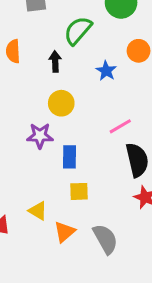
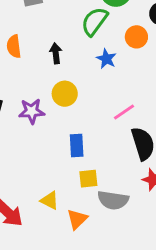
green semicircle: (78, 31) -> (95, 21), moved
purple star: (40, 136) -> (32, 111), moved
gray semicircle: (105, 239) -> (113, 200), moved, turned 132

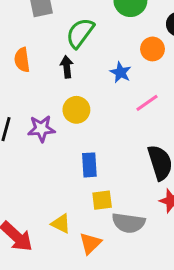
green semicircle: (95, 21) -> (80, 33), moved
pink line: (124, 112) -> (147, 103), moved

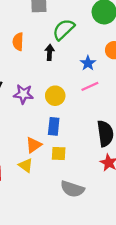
pink line: (147, 103) -> (90, 86), moved
yellow circle: (76, 110) -> (55, 96), moved
gray semicircle: (129, 223) -> (72, 189), moved
orange triangle: (90, 243) -> (34, 145), moved

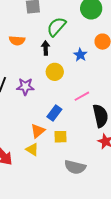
orange semicircle: (18, 42) -> (17, 41), turned -84
pink line: (90, 86) -> (82, 96), moved
yellow circle: (55, 96) -> (55, 72), moved
blue rectangle: (54, 126) -> (54, 113), turned 35

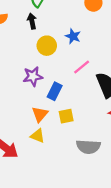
blue star: (80, 55) -> (73, 36), moved
purple star: (25, 87) -> (33, 76), moved

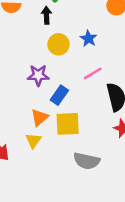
yellow square: (66, 116) -> (68, 124), size x1.5
yellow triangle: (38, 136) -> (33, 141), turned 35

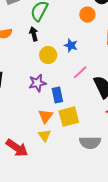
blue rectangle: (59, 95) -> (57, 95), turned -35

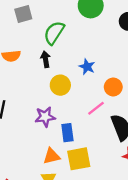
orange circle: (87, 15) -> (113, 87), moved
blue star: (71, 45) -> (87, 67), moved
orange triangle: (45, 116) -> (52, 156), turned 35

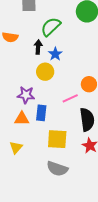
blue star: (87, 67) -> (55, 54), moved
orange triangle: (52, 156) -> (22, 119), moved
yellow square: (79, 159) -> (57, 139), moved

